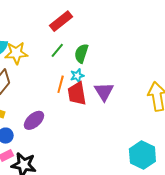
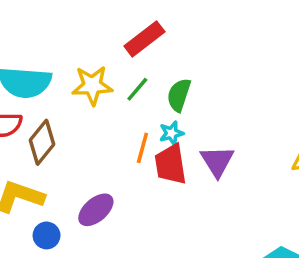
yellow star: (16, 53) -> (92, 85), moved

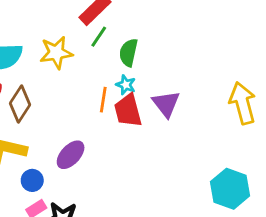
green line: (137, 89) -> (99, 37), moved
cyan star: (171, 133) -> (126, 85), turned -30

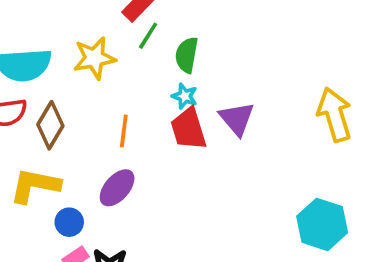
orange line: (103, 100) -> (124, 131), moved

